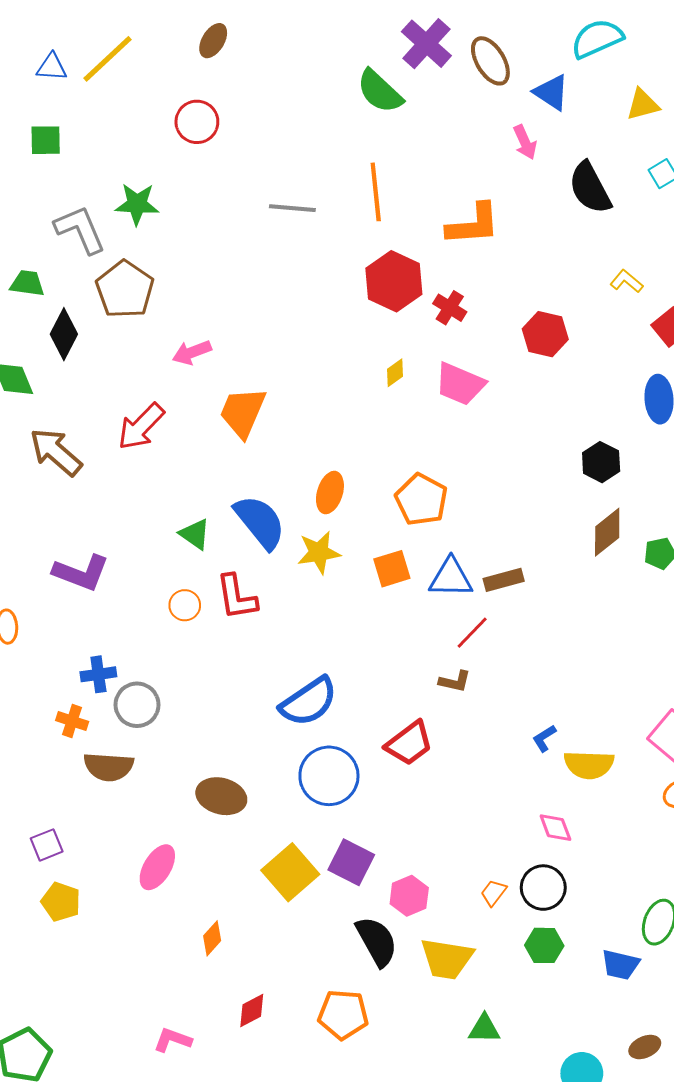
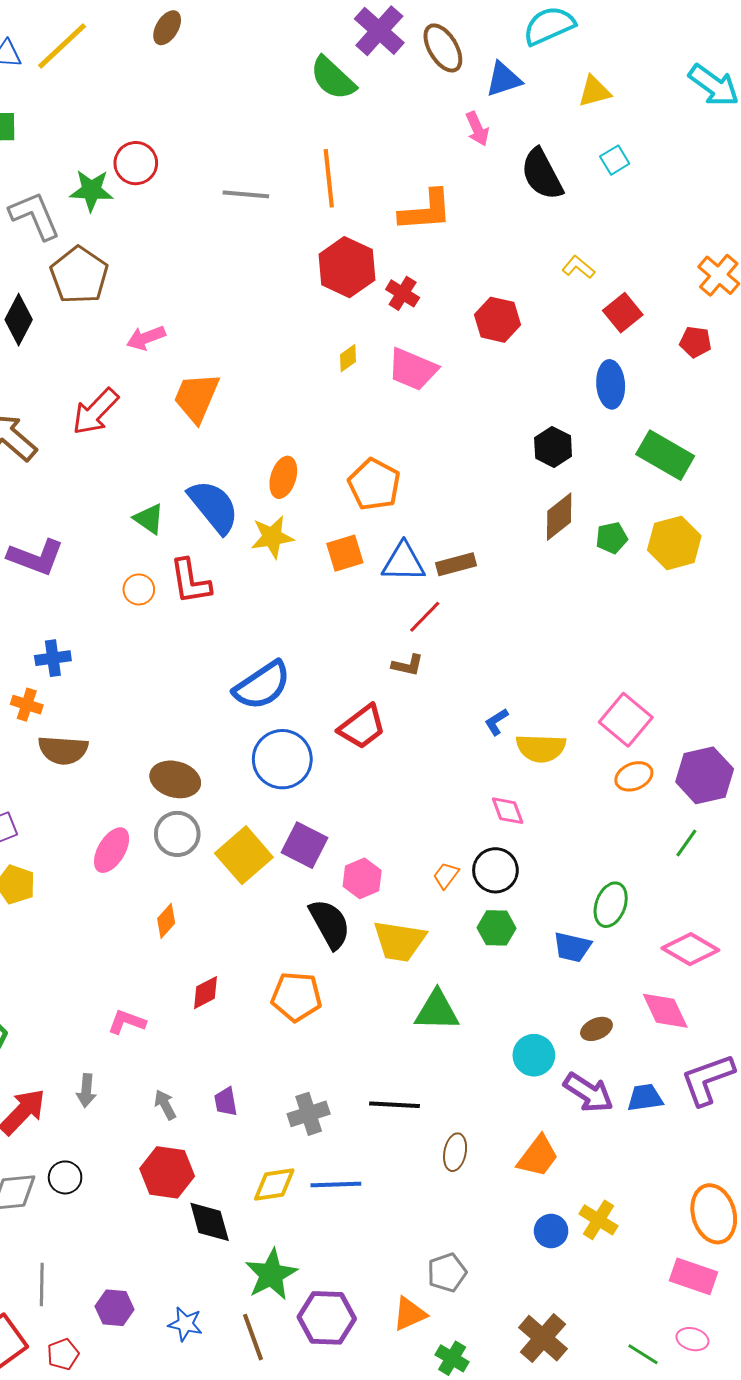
blue triangle: (551, 92) -> (504, 79), turned -51
red circle: (197, 122) -> (136, 163), moved
gray circle: (137, 705) -> (177, 834), moved
green triangle: (484, 1029) -> (437, 1011), size x1.4

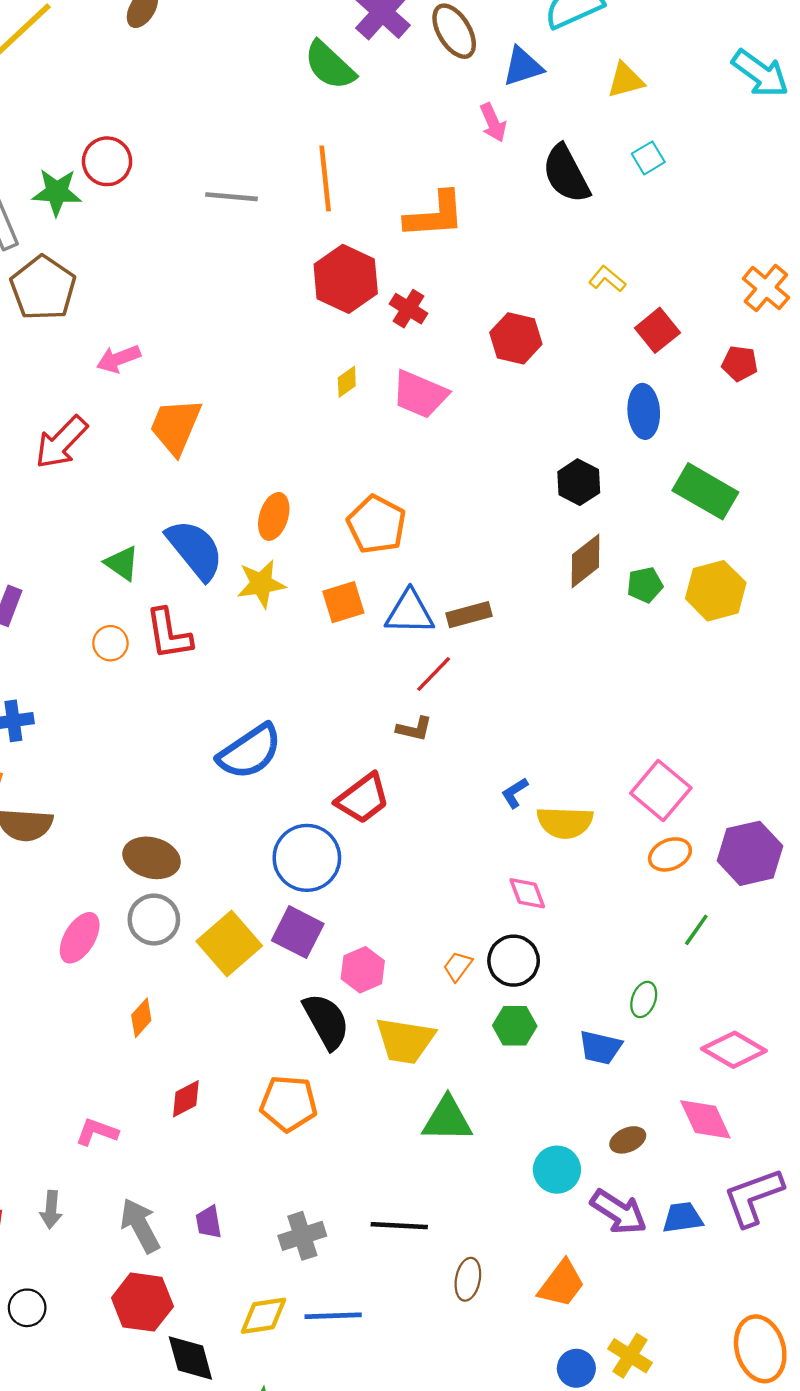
blue circle: (282, 759) -> (307, 858), moved
green line: (686, 843) -> (696, 930), moved
green ellipse: (611, 905) -> (644, 999), size x0.7
gray arrow: (165, 1105) -> (140, 1226), size x1.6

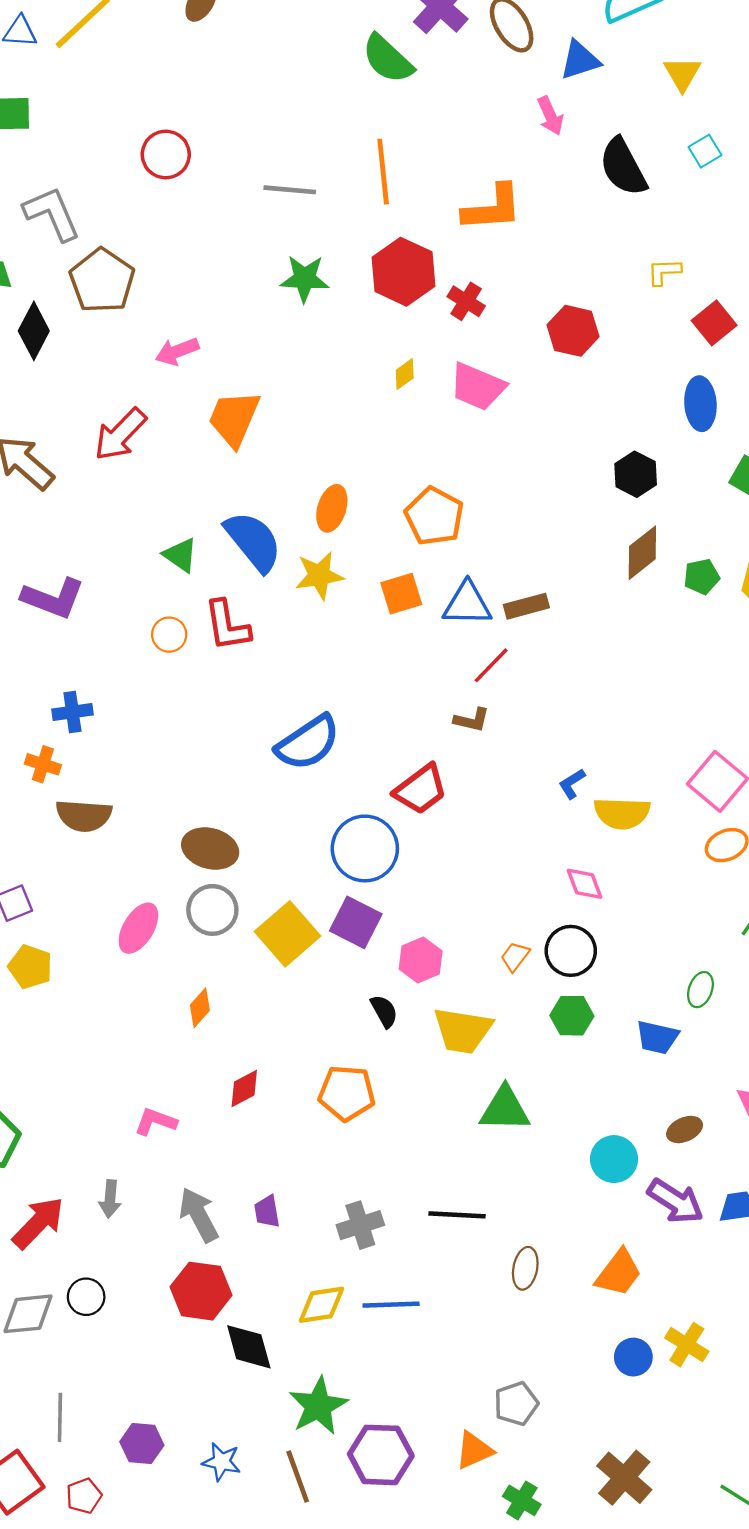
yellow triangle: (625, 80) -> (682, 74), turned -45
green star: (57, 192) -> (305, 279), moved
yellow L-shape: (607, 279) -> (664, 272), turned -42
black semicircle: (326, 1021) -> (384, 1011), size x0.6

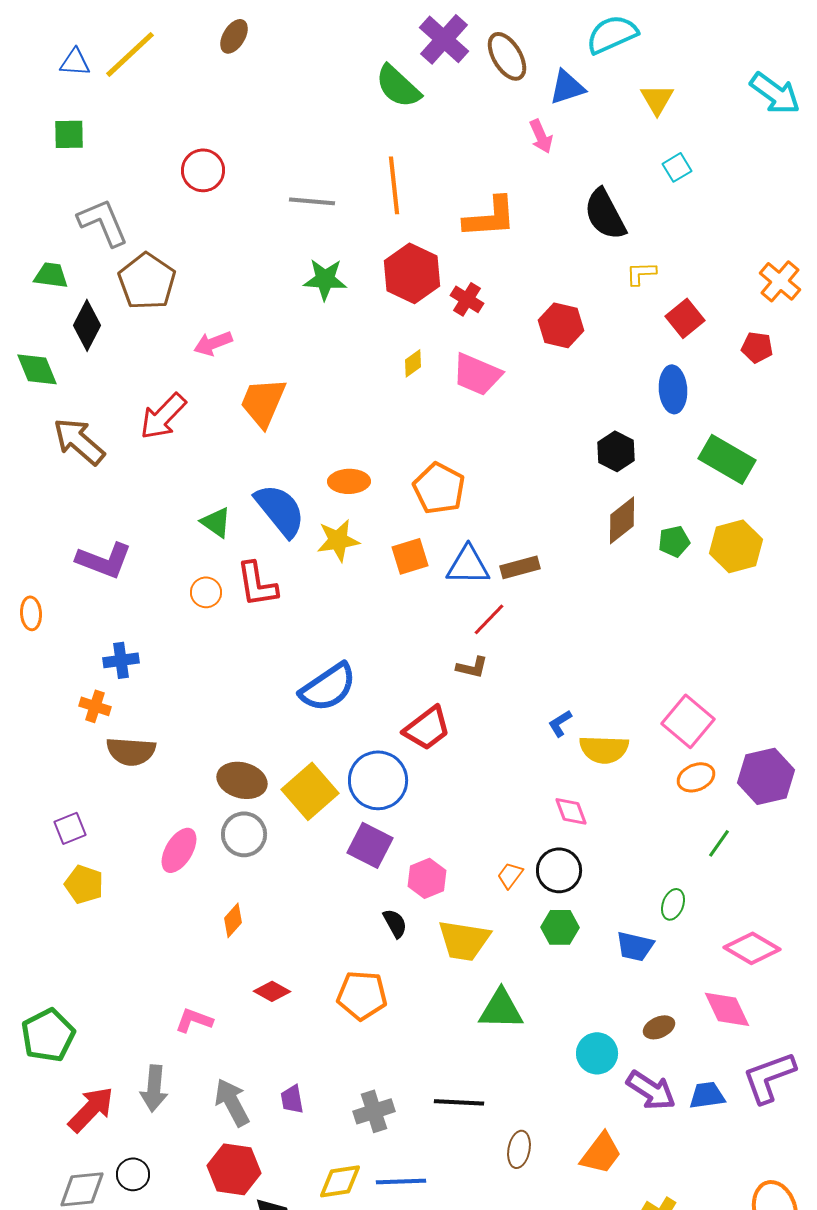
black semicircle: (623, 167) -> (605, 214), moved
orange ellipse: (332, 508) -> (349, 481), turned 72
yellow square: (287, 934) -> (310, 791), moved
red diamond: (244, 1089) -> (272, 991), turned 57
gray arrow: (110, 1199) -> (154, 1088), size x1.4

